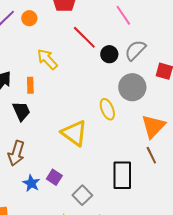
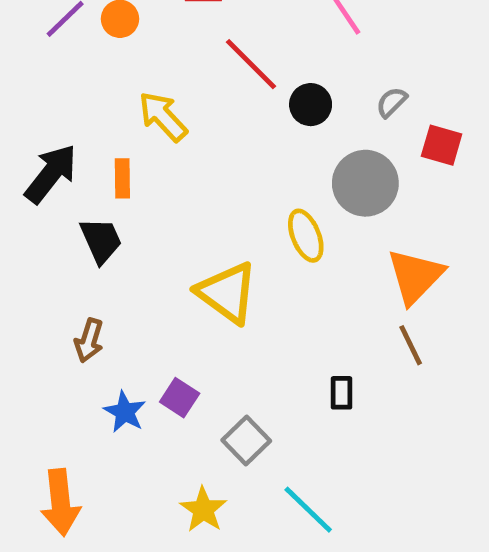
gray semicircle: (135, 50) -> (392, 102), moved, size x0.6
brown arrow: (16, 153) -> (89, 340), size x0.7
black rectangle: (122, 175) -> (342, 393), size x0.5

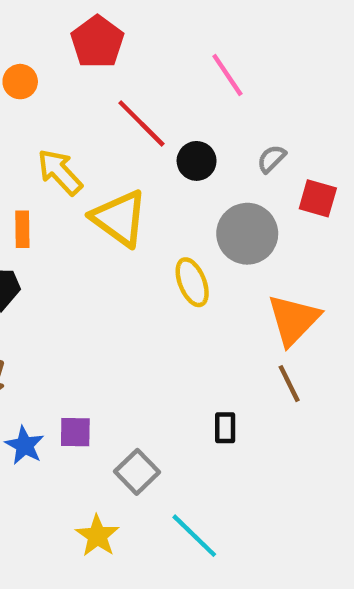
yellow triangle: (227, 293) -> (119, 218), moved
purple square: (180, 398) -> (75, 432), turned -32

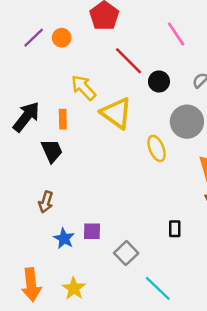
yellow star: (97, 536) -> (74, 288), moved

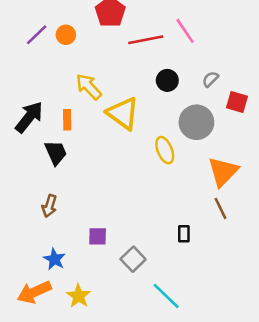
red line: (129, 61) -> (146, 40), moved, turned -56
blue star: (64, 238) -> (54, 259), moved
orange arrow: (31, 285) -> (34, 292), turned 72

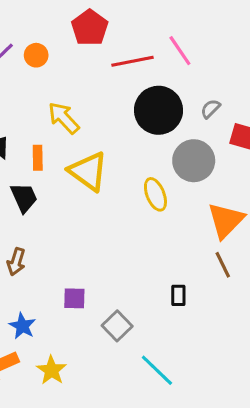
black circle: (167, 80) -> (158, 110), size x1.8
yellow triangle: (123, 113) -> (88, 171), moved

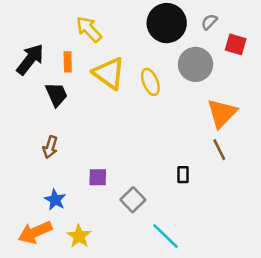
yellow ellipse: (155, 194) -> (150, 82), moved

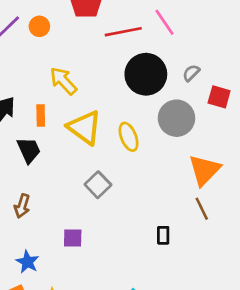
gray square: (133, 200) -> (98, 185), moved

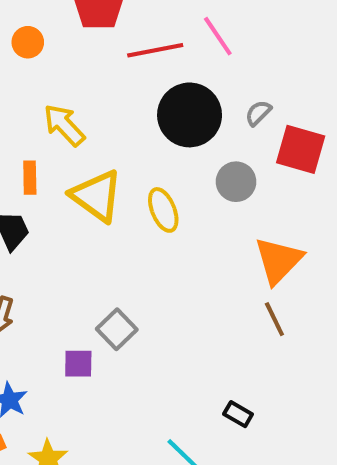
red square: (219, 97) -> (301, 149), size x1.4
gray circle: (176, 118) -> (236, 182), size x0.7
gray square: (98, 185) -> (117, 329), moved
black rectangle: (163, 235) -> (238, 414), moved, turned -60

